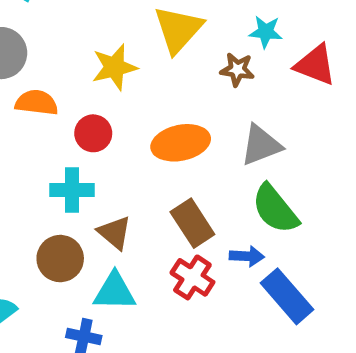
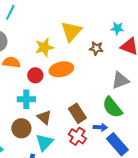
cyan star: (266, 32) -> (117, 28), moved
orange ellipse: (181, 143) -> (61, 69), moved
gray triangle: (261, 145) -> (120, 80), moved
cyan triangle: (115, 292) -> (44, 142), turned -48

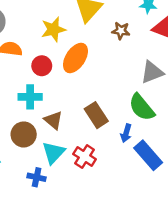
orange ellipse: (61, 69) -> (75, 58), turned -45
blue arrow: (100, 127) -> (126, 133), turned 104
red cross: (77, 136) -> (85, 157), moved

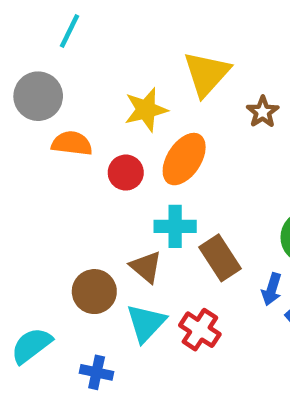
brown star: (121, 31) -> (263, 112), turned 30
cyan cross: (30, 97) -> (175, 226), moved
blue cross: (37, 177) -> (97, 372), moved

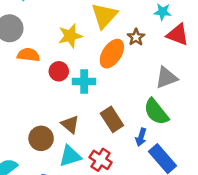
orange ellipse: (184, 159) -> (112, 54), moved
cyan cross: (175, 226) -> (84, 81), moved
cyan triangle: (146, 323) -> (70, 156), turned 30

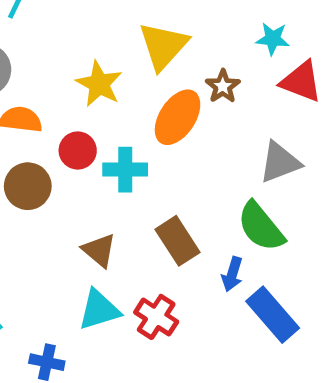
yellow star: (70, 36) -> (99, 84), turned -30
brown circle: (41, 138) -> (28, 186), moved

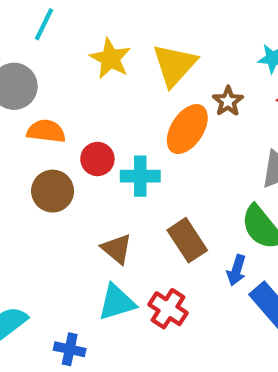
yellow star: (99, 84) -> (110, 58), moved

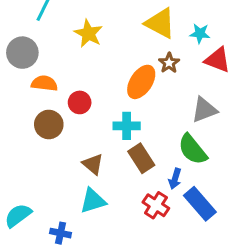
yellow triangle: (174, 65) -> (160, 23), moved, turned -44
cyan cross: (140, 176) -> (127, 126), moved
red cross: (168, 309) -> (156, 205), moved

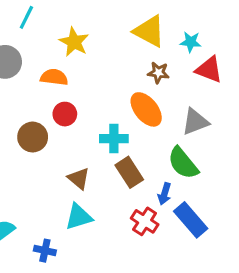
brown star: (169, 63) -> (158, 73), turned -30
orange ellipse: (141, 82) -> (146, 109), moved, turned -72
orange semicircle: (44, 83) -> (54, 77), moved

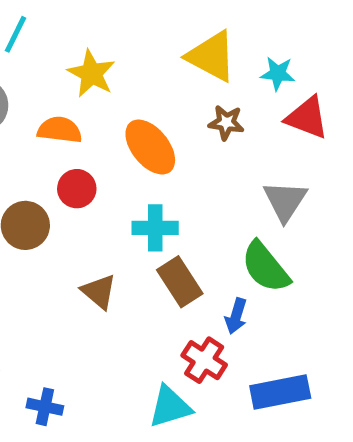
orange ellipse: (146, 109) -> (150, 147), moved
gray triangle: (195, 122) -> (285, 201), turned -36
cyan triangle: (79, 217) -> (170, 407), moved
blue rectangle: (191, 220) -> (280, 392), moved, turned -60

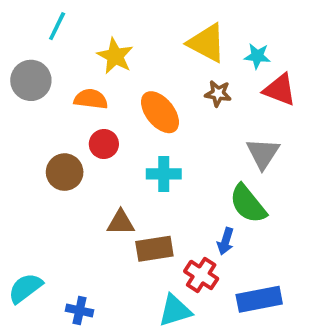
brown rectangle: (180, 282) -> (154, 249), moved, turned -66
brown triangle: (99, 292) -> (121, 223), turned -40

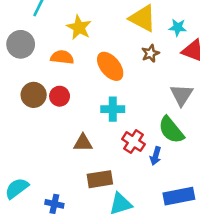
brown star: (218, 93) -> (150, 53), turned -30
red circle: (104, 144) -> (60, 96), moved
brown circle: (65, 172) -> (34, 95), moved
brown rectangle: (154, 249) -> (100, 179), moved
red cross: (201, 275) -> (134, 142), moved

